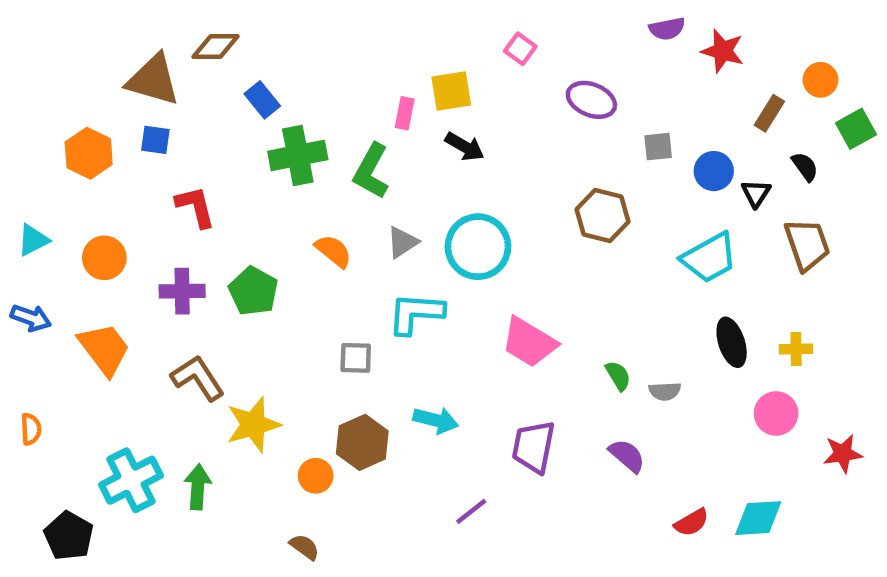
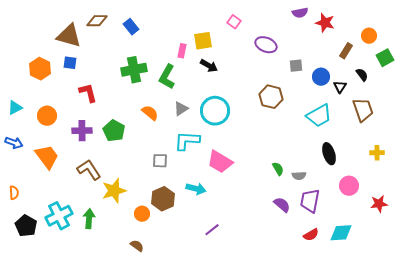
blue rectangle: (262, 100) -> (131, 27), moved
pink trapezoid: (529, 342) -> (220, 162), moved
yellow cross: (796, 349) -> (377, 153), moved
purple trapezoid: (534, 447) -> (310, 201), moved
black pentagon: (69, 536) -> (26, 226), moved

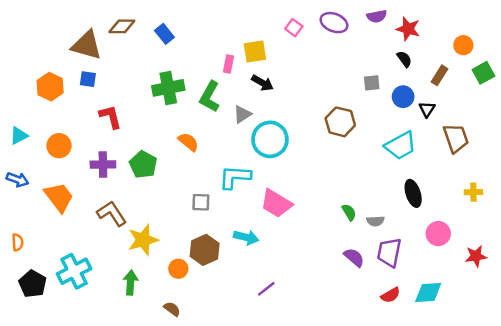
purple ellipse: (266, 45) -> (334, 23), moved
brown rectangle: (346, 51) -> (439, 75), moved
black semicircle: (362, 75) -> (404, 59), moved
gray triangle: (181, 109) -> (242, 114), moved
green arrow: (89, 219) -> (131, 283), moved

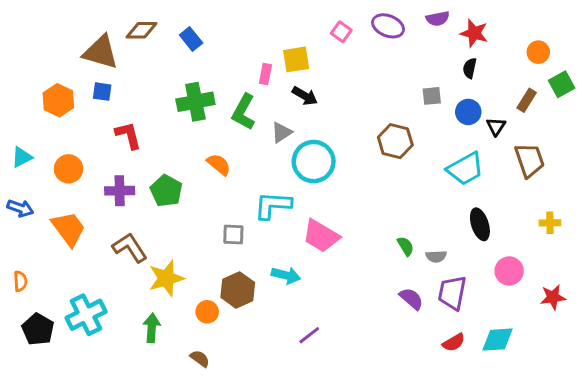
black semicircle: (404, 59) -> (470, 68), turned -132
brown rectangle: (439, 75) -> (527, 100), moved

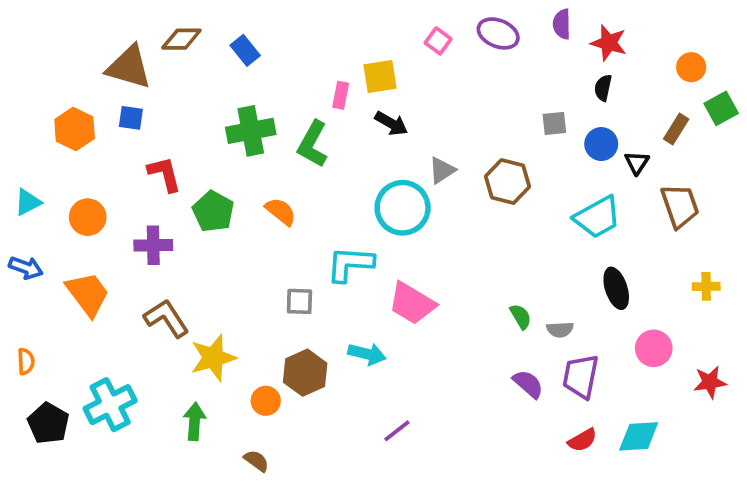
purple semicircle: (438, 19) -> (562, 24), turned 100
gray triangle: (282, 132) -> (442, 170), moved
green pentagon: (166, 191) -> (213, 211), moved

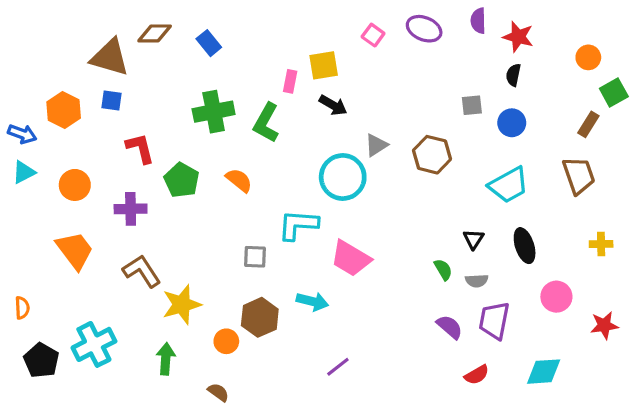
brown rectangle: (676, 129) -> (588, 124), moved
black triangle: (637, 163) -> (473, 239), moved
blue arrow: (26, 268) -> (22, 134), moved
red semicircle: (582, 440) -> (477, 375), moved

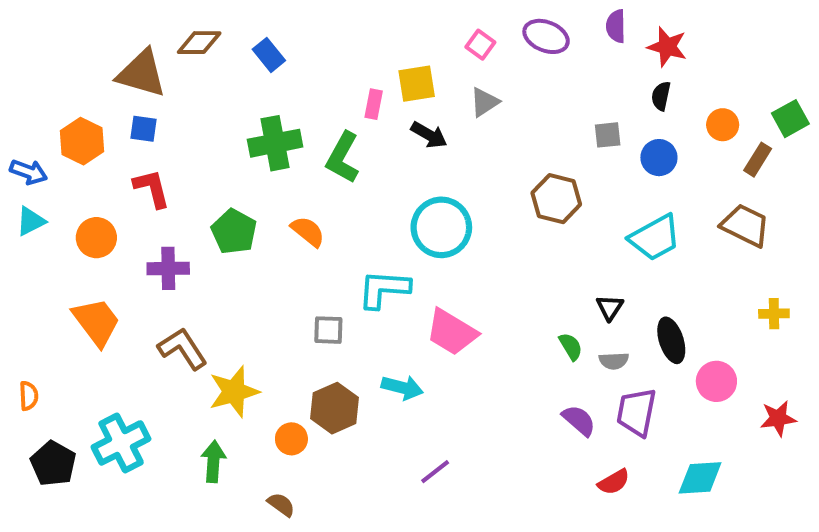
orange circle: (588, 57) -> (723, 125), moved
gray triangle: (376, 145) -> (484, 102), moved
red L-shape: (140, 148) -> (152, 188), moved
brown trapezoid: (579, 175) -> (745, 225), turned -45
black ellipse: (525, 246) -> (671, 340), moved

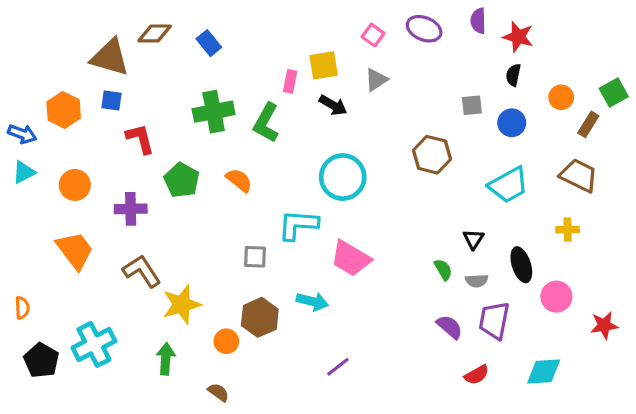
red L-shape: (152, 188) -> (140, 139), moved
yellow cross: (774, 314) -> (568, 230), moved

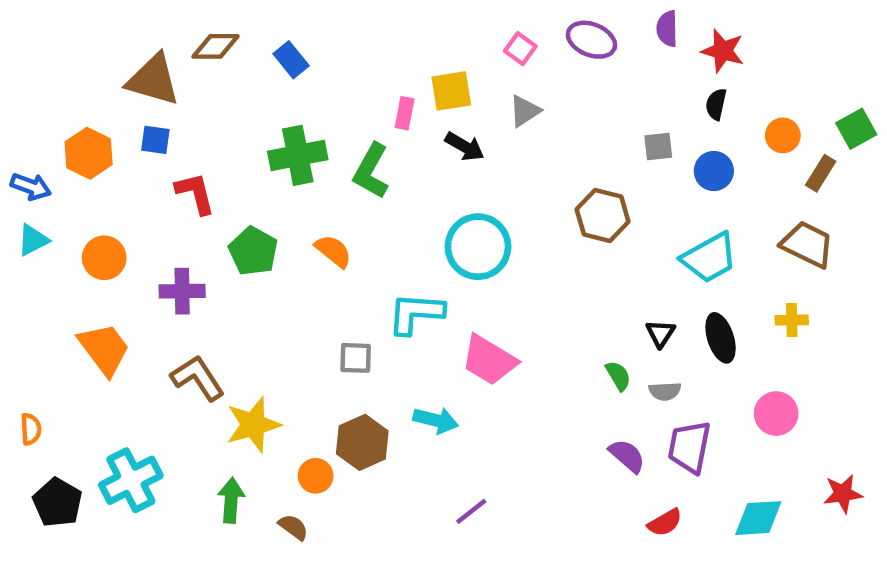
black ellipse: (521, 265) -> (721, 338), moved
red star: (604, 325) -> (843, 494), moved
brown semicircle: (218, 392) -> (293, 527), moved

